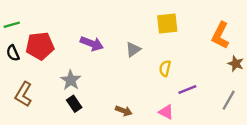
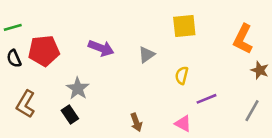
black rectangle: (74, 104) -> (70, 114), moved
brown arrow: (124, 111) -> (136, 122), turned 49

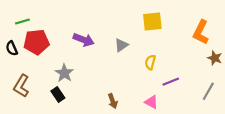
green line: (13, 27) -> (22, 21), moved

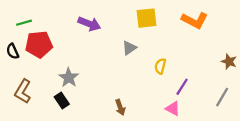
yellow square: (152, 21) -> (147, 18), moved
orange L-shape: (201, 32) -> (195, 20), moved, turned -90
purple arrow: (84, 40) -> (89, 24), moved
purple line: (171, 82) -> (182, 87), turned -35
pink triangle: (151, 102) -> (173, 109), moved

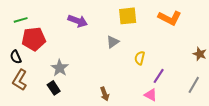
black semicircle: (13, 51) -> (16, 57), moved

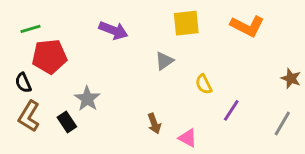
yellow semicircle: (140, 58) -> (204, 84), turned -40
black rectangle: (54, 88) -> (67, 122), moved
brown arrow: (105, 94) -> (154, 123), moved
pink triangle: (151, 95) -> (188, 138), moved

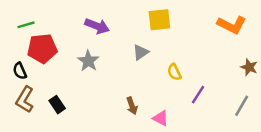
orange L-shape: (247, 26) -> (232, 25), moved
gray star: (87, 99) -> (88, 61), moved

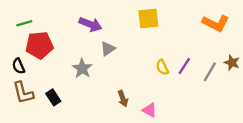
gray triangle: (141, 52) -> (108, 49), moved
gray star: (88, 61) -> (82, 68), moved
purple line: (198, 95) -> (184, 66), moved
brown L-shape: (25, 100) -> (23, 93), turned -45
gray line: (242, 106) -> (210, 72), moved

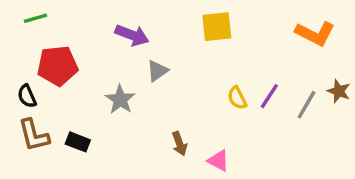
green line: (24, 23) -> (35, 18), moved
black rectangle: (53, 97) -> (78, 142), turned -35

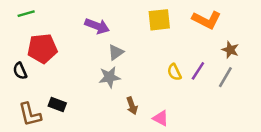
orange L-shape: (315, 33) -> (207, 20), moved
brown star: (339, 91) -> (230, 50), moved
gray star: (120, 100) -> (110, 77), moved, turned 30
brown L-shape: (34, 135) -> (30, 114), moved

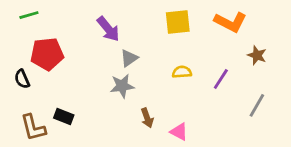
purple arrow: (97, 26) -> (108, 29), turned 30
yellow semicircle: (174, 72) -> (182, 72), moved, turned 112
gray line: (225, 77) -> (257, 105), moved

